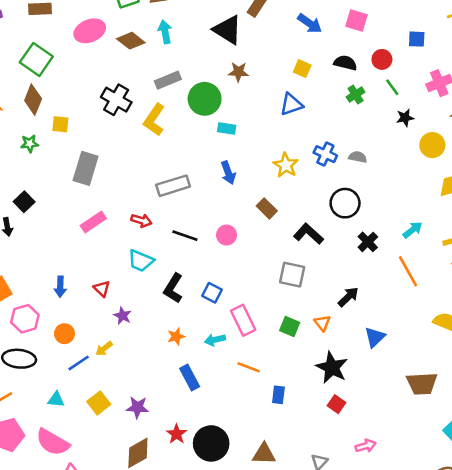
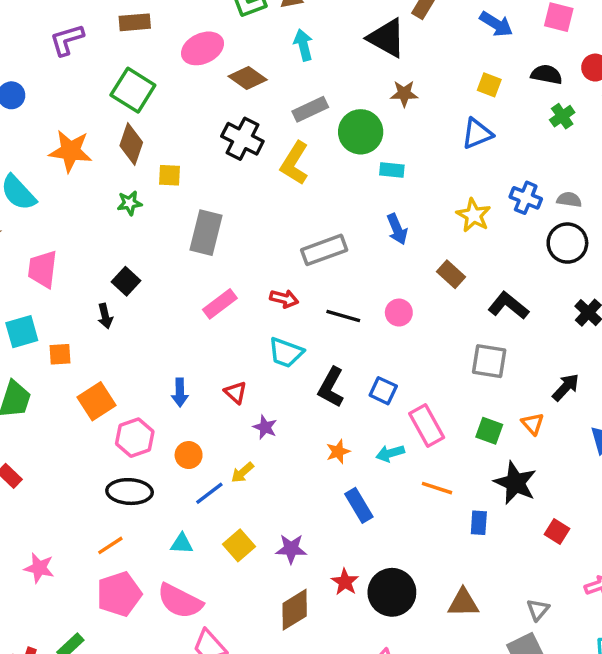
brown diamond: (131, 41) -> (248, 78), moved
black circle: (345, 203) -> (567, 243), moved
black star: (332, 368) -> (515, 483), moved

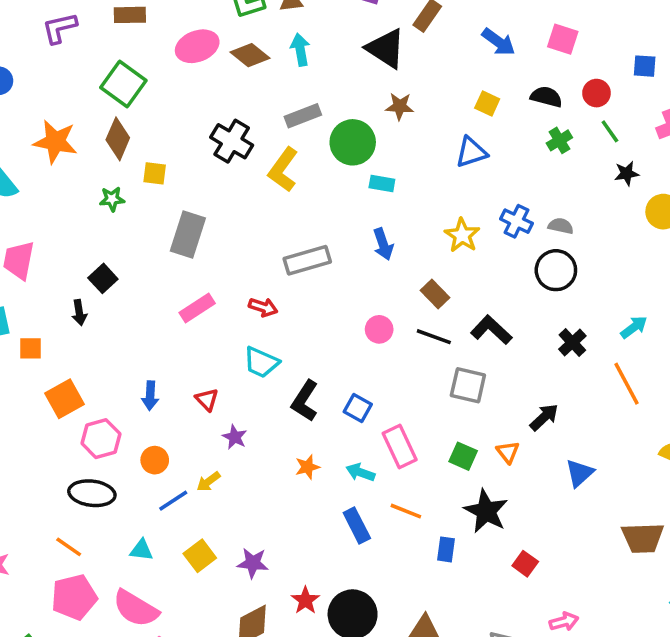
brown diamond: (248, 78) -> (250, 55), moved
black line: (343, 316) -> (434, 337), moved
cyan arrow: (390, 453) -> (360, 472), turned 32
blue rectangle: (359, 505) -> (357, 526), moved
orange line: (110, 545) -> (69, 547), turned 64

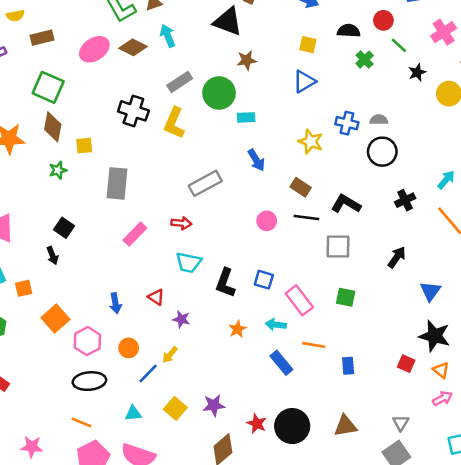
black cross: (572, 343) -> (405, 200), turned 30
orange triangle: (508, 452) -> (441, 370), moved
black star: (486, 511) -> (434, 336), moved

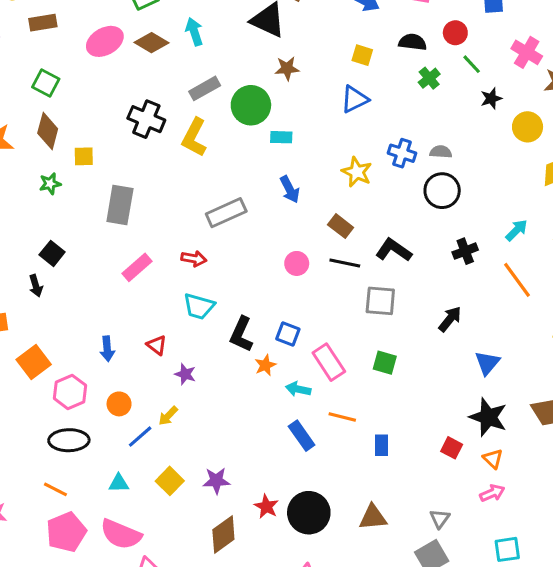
pink cross: (444, 32) -> (527, 52), turned -30
green square: (48, 87) -> (46, 83), size x0.7
orange star: (237, 329) -> (265, 365), moved

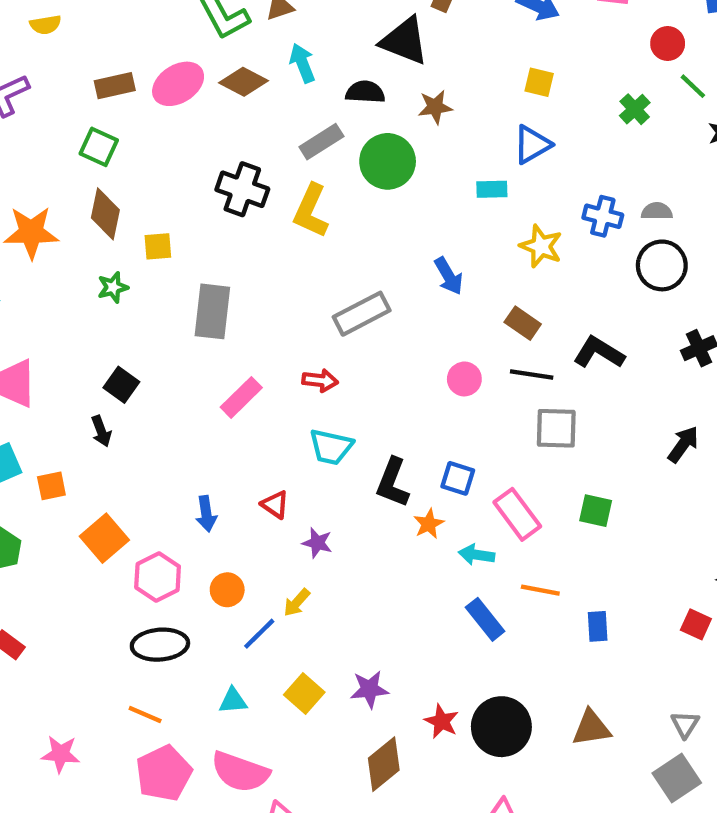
brown rectangle: (43, 23) -> (115, 86), moved
black semicircle: (413, 42) -> (365, 92), moved
cyan rectangle: (281, 137) -> (492, 189), moved
gray square: (380, 301) -> (556, 428), moved

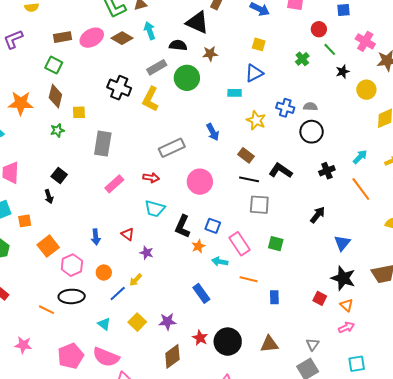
pink circle: (464, 379) -> (200, 182), moved, size x1.6
blue rectangle: (485, 619) -> (201, 293), moved
cyan triangle: (233, 701) -> (104, 324), turned 40
orange line: (145, 714) -> (46, 310), moved

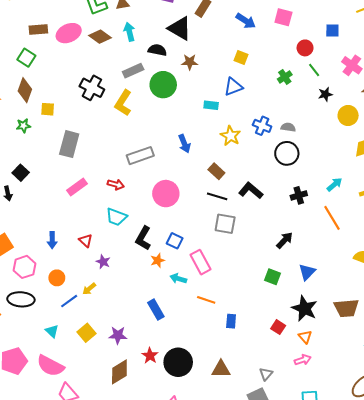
green square: (276, 244) -> (273, 277), moved

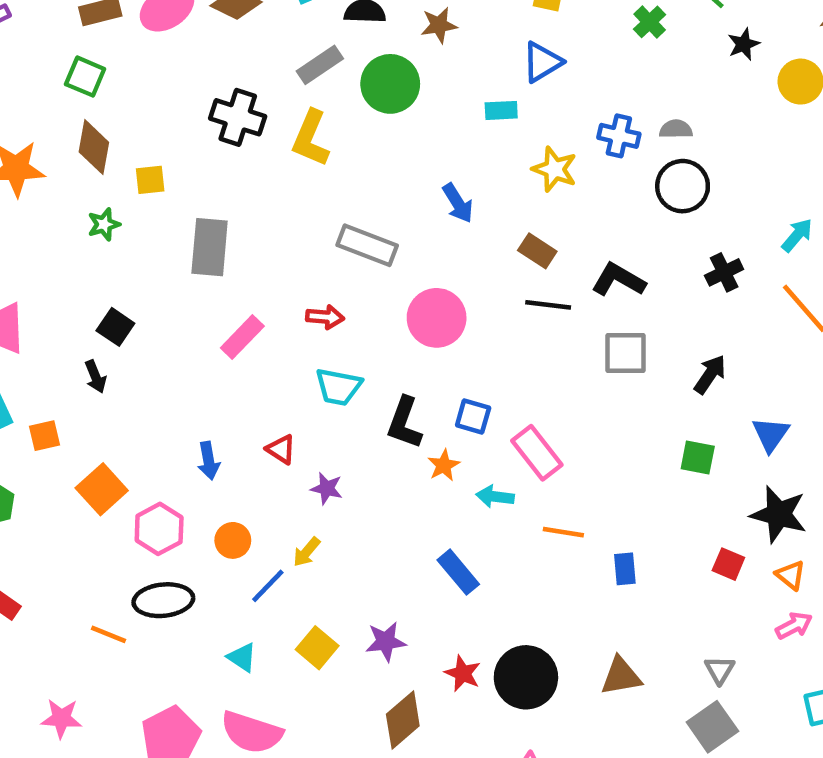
gray rectangle: (140, 156) -> (367, 245), turned 50
gray square: (225, 224) -> (625, 353), moved

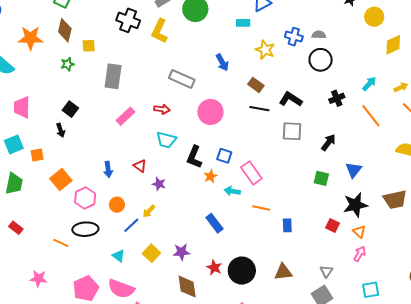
black star: (779, 514) -> (355, 205), turned -30
pink arrow: (794, 626) -> (360, 254), turned -35
brown diamond: (403, 720) -> (187, 287), turned -60

